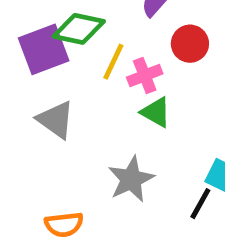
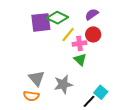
red circle: (190, 44) -> (93, 34), moved
gray triangle: (56, 120) -> (37, 78), moved

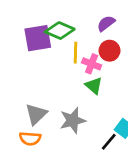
yellow line: (68, 35) -> (76, 53), turned -35
pink cross: (79, 43) -> (92, 64), turned 32
gray triangle: (37, 78) -> (36, 114), turned 30

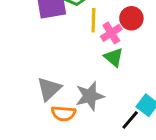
pink cross: (92, 64) -> (111, 33), turned 36
orange semicircle: (30, 139) -> (63, 114), moved

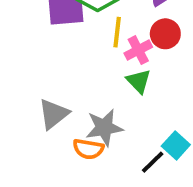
orange semicircle: (63, 114) -> (88, 149), moved

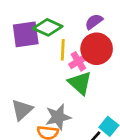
red circle: (165, 34) -> (97, 49), size x1.5
green triangle: (139, 81) -> (80, 83), size x1.4

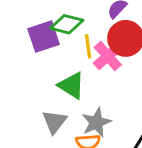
pink cross: (78, 61) -> (108, 56), size x1.4
green triangle: (80, 83) -> (71, 85), moved

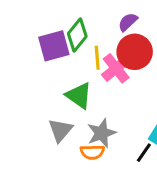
green diamond: (67, 24) -> (77, 35), turned -68

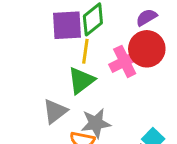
yellow line: (97, 58) -> (85, 51), moved
green triangle: (79, 95) -> (81, 80), turned 36

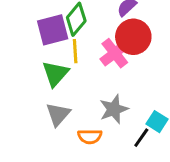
green triangle: (81, 80) -> (55, 74), moved
gray star: (96, 123) -> (114, 109), moved

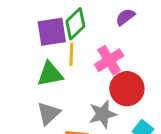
red circle: (133, 37) -> (127, 89), moved
green triangle: (55, 74) -> (50, 74), turned 32

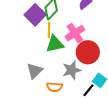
purple square: (52, 32) -> (35, 15), turned -35
green triangle: (50, 74) -> (55, 44), moved

